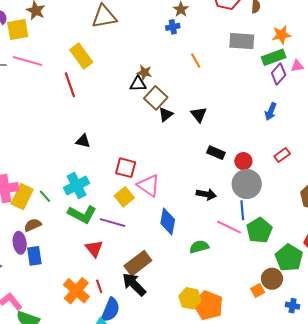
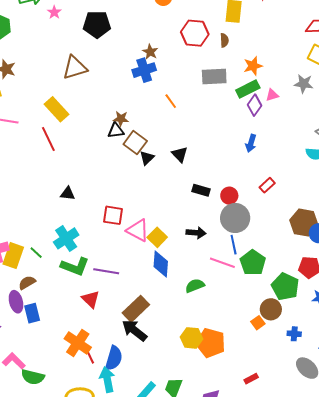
blue cross: (173, 27) -> (144, 70), size x1.6
yellow square: (124, 197) -> (157, 237), moved
red line: (99, 286) -> (90, 357), moved

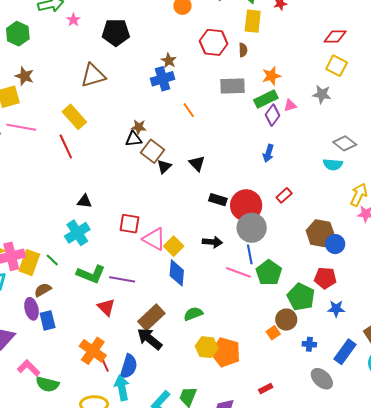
red circle: (229, 196) -> (246, 205), size x1.8
cyan cross: (66, 238) -> (77, 233), moved
green semicircle: (195, 286) -> (193, 314), moved

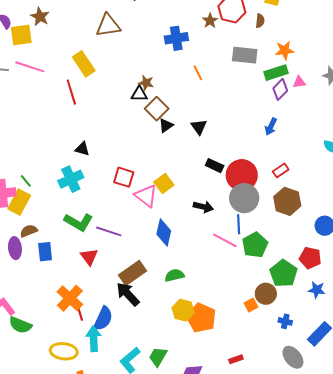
brown star: (169, 61) -> (210, 21), moved
brown hexagon: (320, 233) -> (287, 201), moved
yellow square: (174, 246) -> (164, 183), moved
green line: (52, 260) -> (26, 181), moved
blue rectangle: (48, 320) -> (45, 252), moved

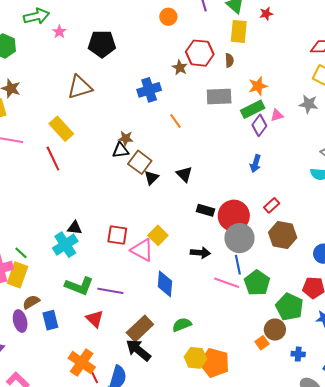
black triangle: (82, 149) -> (75, 228), moved

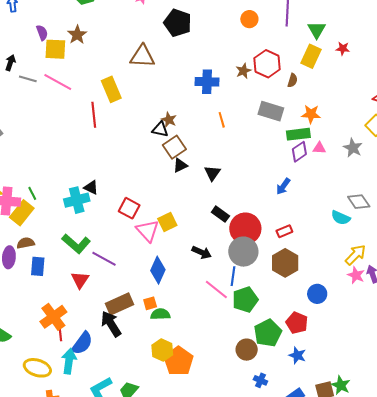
orange square: (262, 343) -> (150, 303), moved

